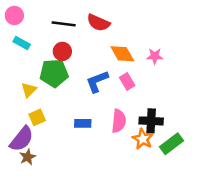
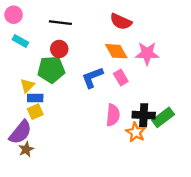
red semicircle: (98, 23) -> (121, 22), moved
pink star: (155, 56) -> (147, 54), size x1.5
blue rectangle: (83, 123) -> (35, 98), moved
green rectangle: (171, 144) -> (163, 117), moved

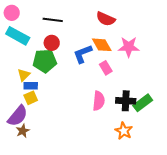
cyan rectangle: (20, 41) -> (18, 36), size x1.6
blue L-shape: (92, 77) -> (83, 54), moved
orange star: (136, 132) -> (124, 131), moved

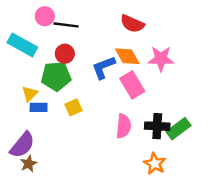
pink circle: (12, 13) -> (45, 16), moved
pink rectangle: (106, 68) -> (132, 85), size x1.5
yellow square: (31, 98) -> (74, 107), moved

